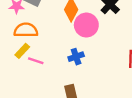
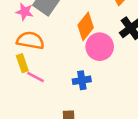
yellow rectangle: (22, 51) -> (22, 63), turned -72

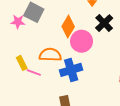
orange semicircle: (30, 41) -> (50, 55), moved
blue cross: (82, 80) -> (71, 70), size x1.5

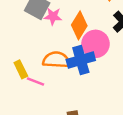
pink star: (18, 22) -> (53, 16), moved
blue cross: (71, 70) -> (81, 60), moved

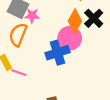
orange diamond: (79, 25) -> (75, 21), moved
orange semicircle: (56, 60) -> (18, 35), moved, turned -70

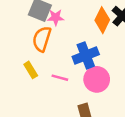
pink circle: (70, 38) -> (97, 79), moved
pink line: (19, 73) -> (60, 78), moved

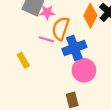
orange semicircle: (42, 39) -> (61, 28), moved
pink line: (60, 78) -> (46, 39), moved

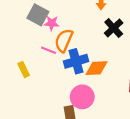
orange diamond: (90, 16) -> (97, 68), moved, turned 55
pink circle: (84, 70) -> (82, 97), moved

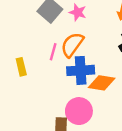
pink star: (52, 23) -> (78, 12), moved
pink line: (49, 50) -> (53, 52), turned 72

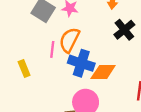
blue cross: (81, 70) -> (81, 63), turned 30

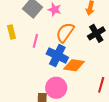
orange semicircle: (69, 40) -> (65, 32), moved
yellow rectangle: (24, 68) -> (11, 32), moved

